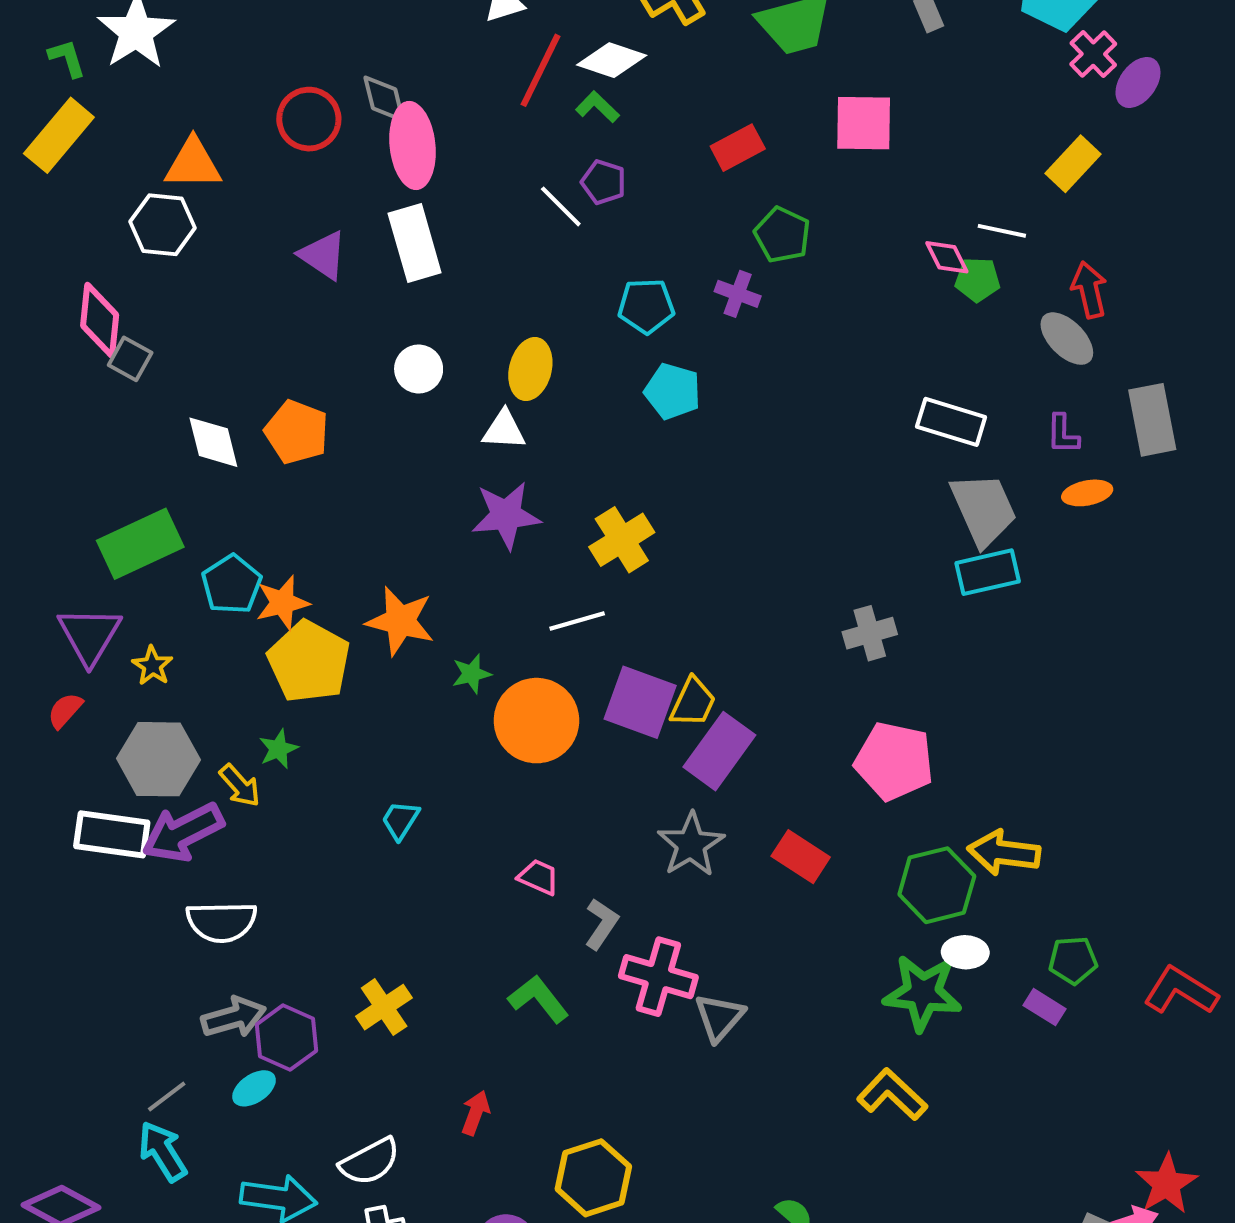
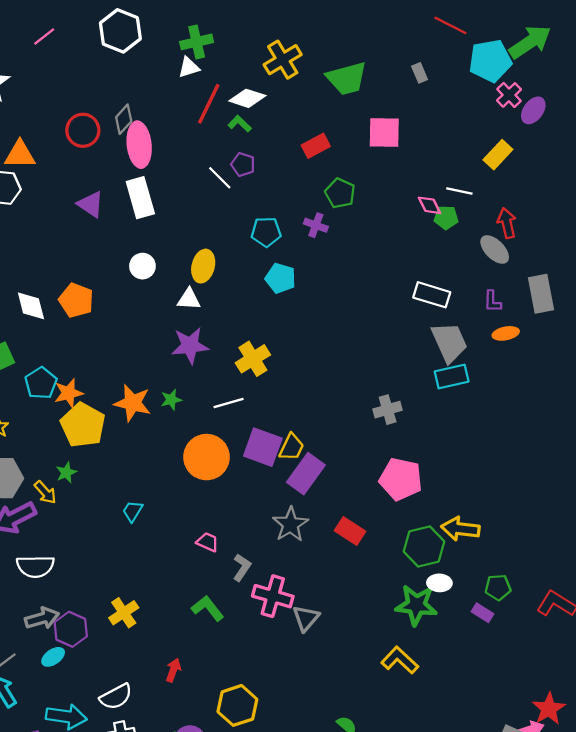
gray diamond: (384, 99) -> (124, 119), turned 56
green star: (471, 674) -> (171, 400), moved

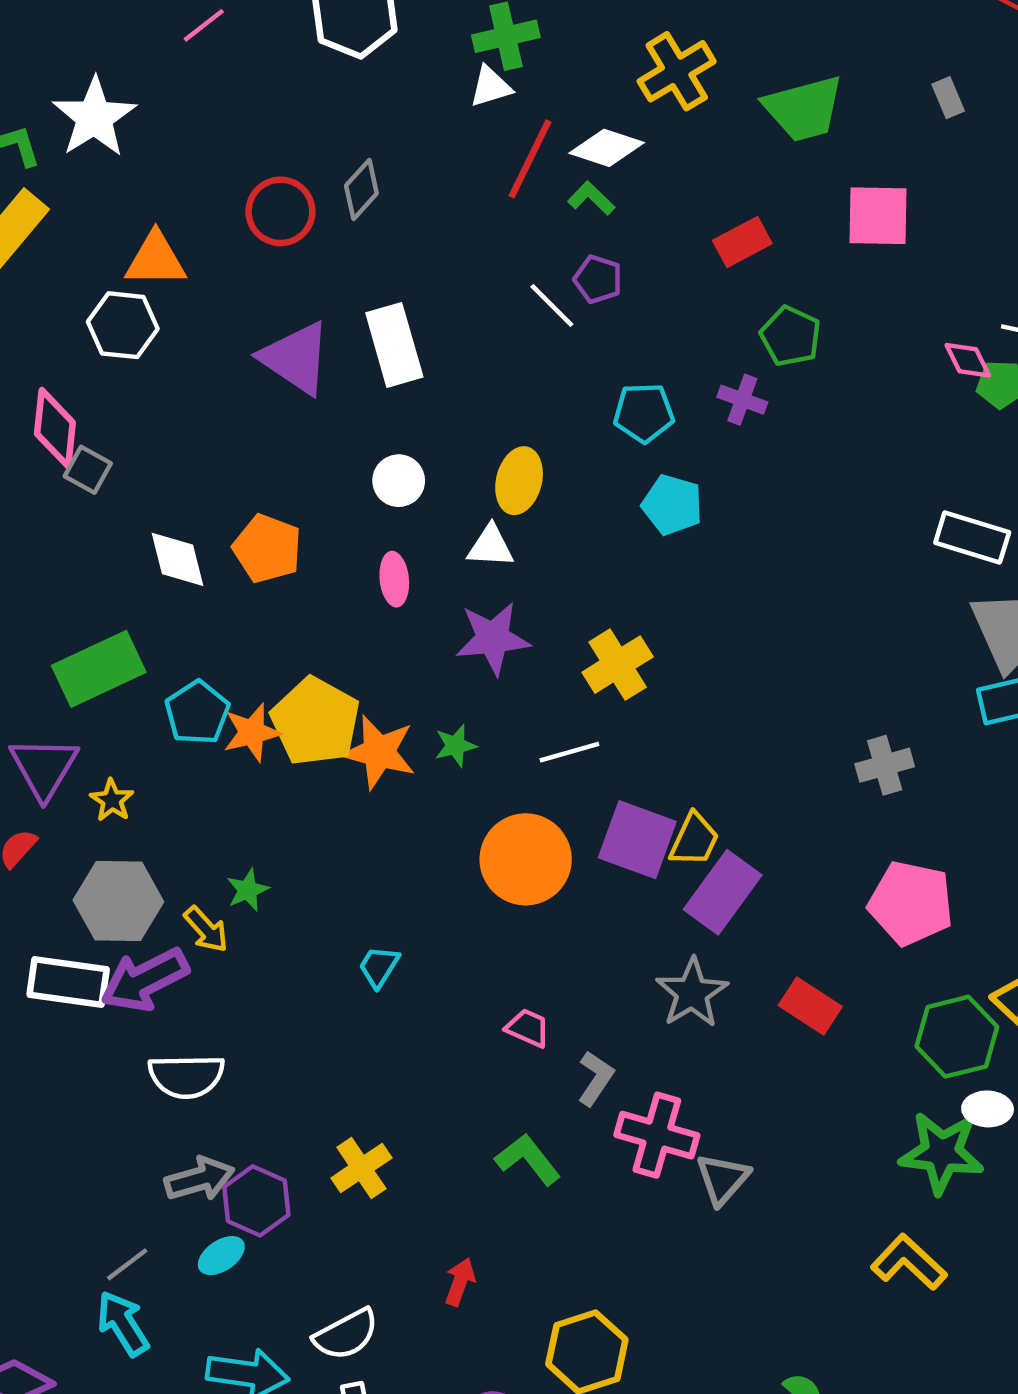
pink ellipse: (139, 145) -> (394, 579), moved, size x0.6
purple triangle: (91, 204) -> (296, 358), size x1.4
yellow pentagon: (83, 425) -> (315, 721), moved

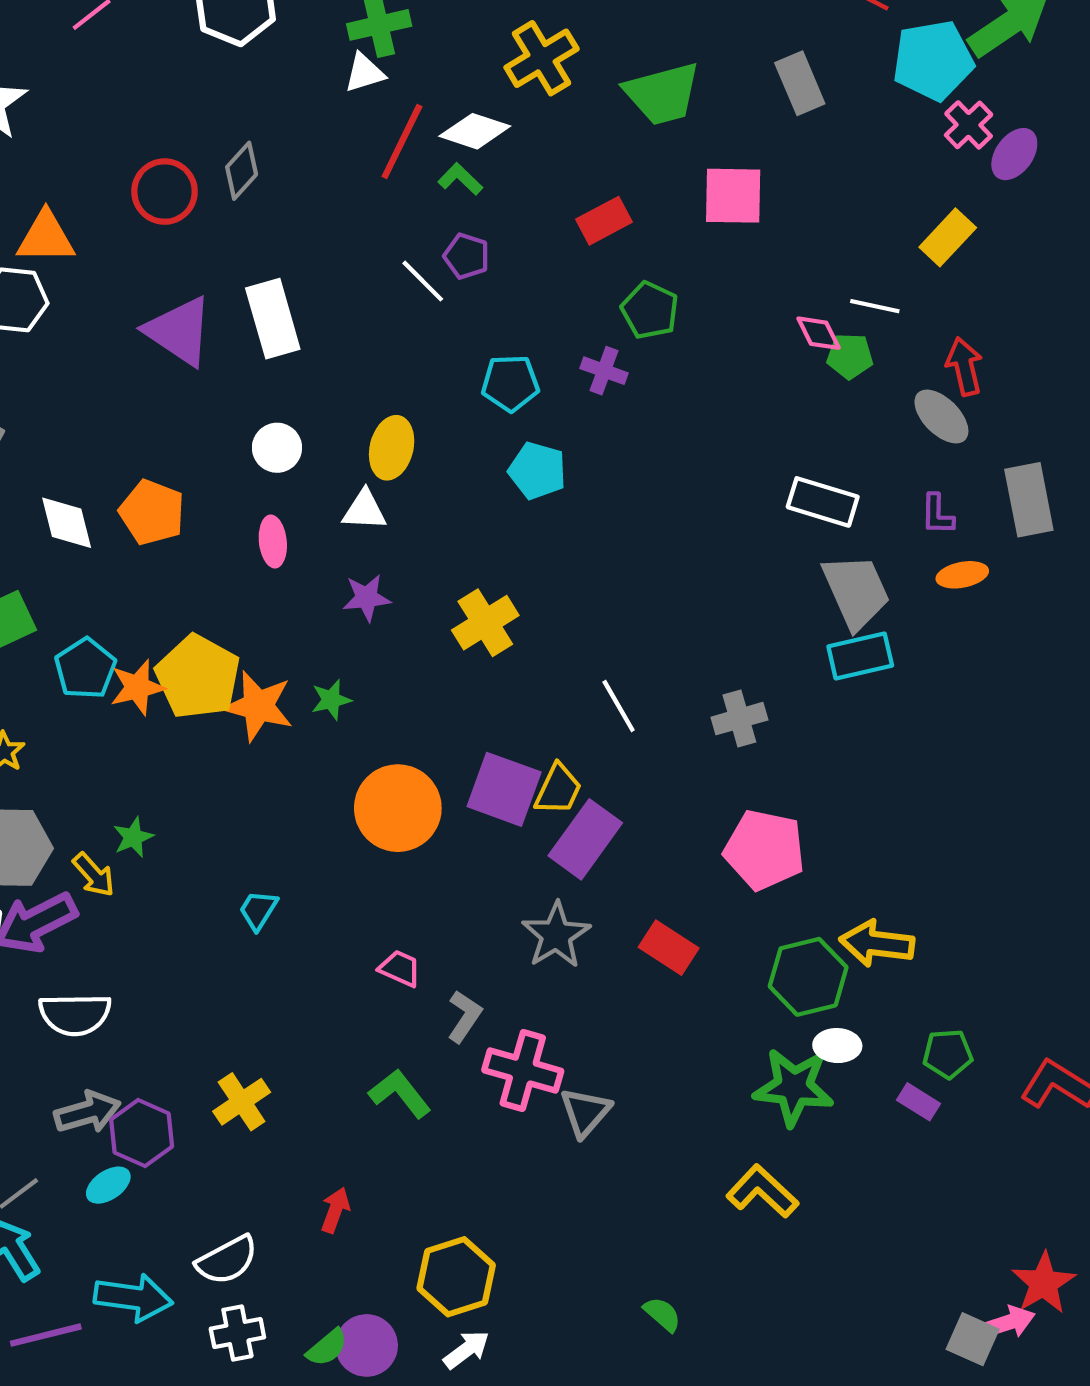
gray rectangle: (948, 98) -> (800, 83), size x1.6
purple star: (493, 638) -> (367, 598), size x0.7
white line: (569, 752) -> (619, 706), moved, turned 76

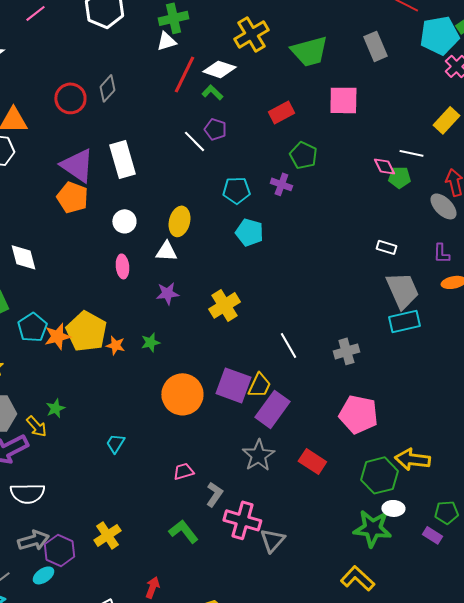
white rectangle: (823, 502) -> (386, 247), size x0.6
orange pentagon: (152, 512) -> (72, 197), moved
orange star: (258, 706) -> (115, 345), size x0.6
pink trapezoid: (400, 968) -> (183, 471), turned -40

